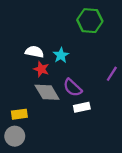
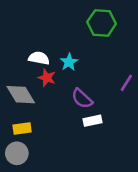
gray diamond: (47, 92) -> (21, 95), moved

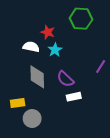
red star: (47, 78) -> (48, 32), moved
gray diamond: (21, 95) -> (37, 77), moved, turned 30
gray circle: (17, 153) -> (32, 118), moved

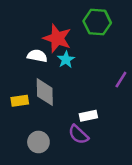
red star: (48, 32) -> (57, 38), size x1.6
purple semicircle: (65, 79) -> (78, 134), moved
yellow rectangle: (18, 103) -> (20, 101), moved

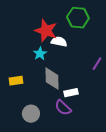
white semicircle: (37, 56) -> (59, 42), moved
cyan star: (66, 60) -> (40, 54), moved
gray diamond: (45, 92) -> (52, 79), moved

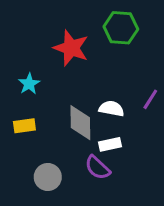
white semicircle: (59, 42) -> (111, 109), moved
cyan star: (40, 54) -> (29, 84), moved

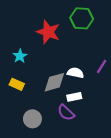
gray diamond: (80, 123) -> (54, 82), turned 75
yellow rectangle: (24, 126) -> (17, 84), turned 32

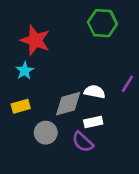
red star: (48, 32) -> (35, 40), moved
yellow rectangle: (17, 84) -> (21, 106), turned -40
gray circle: (32, 119) -> (46, 133), moved

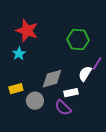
green hexagon: (102, 23) -> (78, 40), moved
white semicircle: (95, 92) -> (85, 74), moved, turned -70
yellow rectangle: (21, 106) -> (16, 89), moved

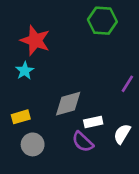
green hexagon: (78, 40) -> (102, 21), moved
white semicircle: (85, 74) -> (122, 134), moved
gray circle: (35, 101) -> (33, 144), moved

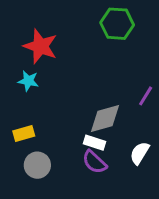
cyan star: (25, 71) -> (28, 81), turned -30
gray diamond: (68, 104) -> (105, 118), moved
white rectangle: (93, 122) -> (94, 143), moved, turned 30

